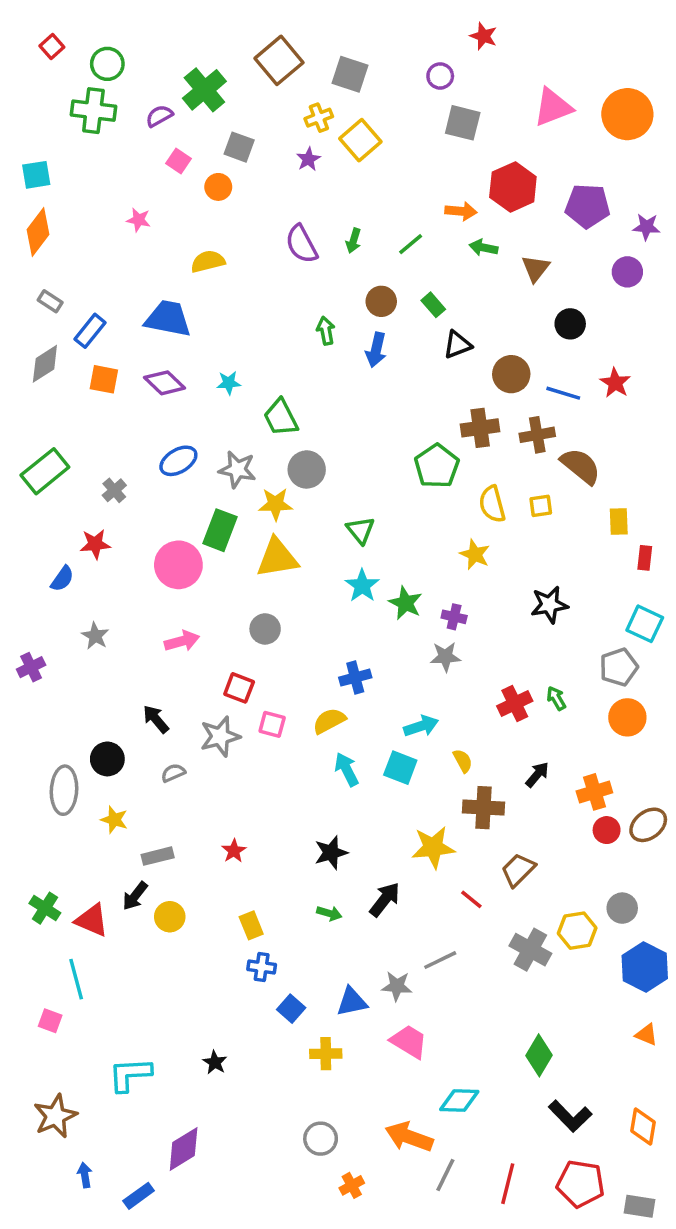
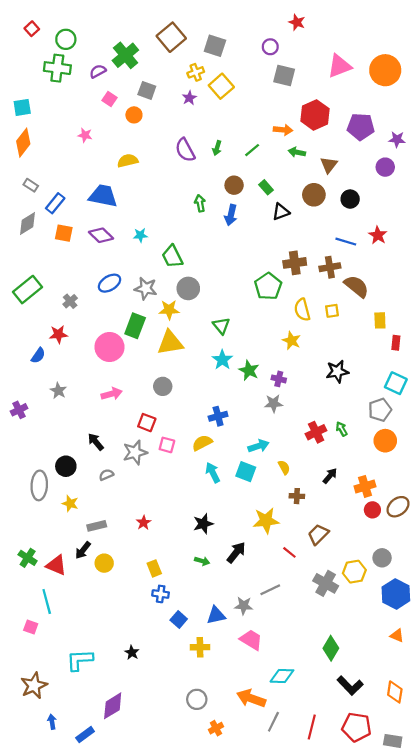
brown circle: (511, 374) -> (314, 195), moved
brown cross: (484, 808) -> (297, 496), size x0.6

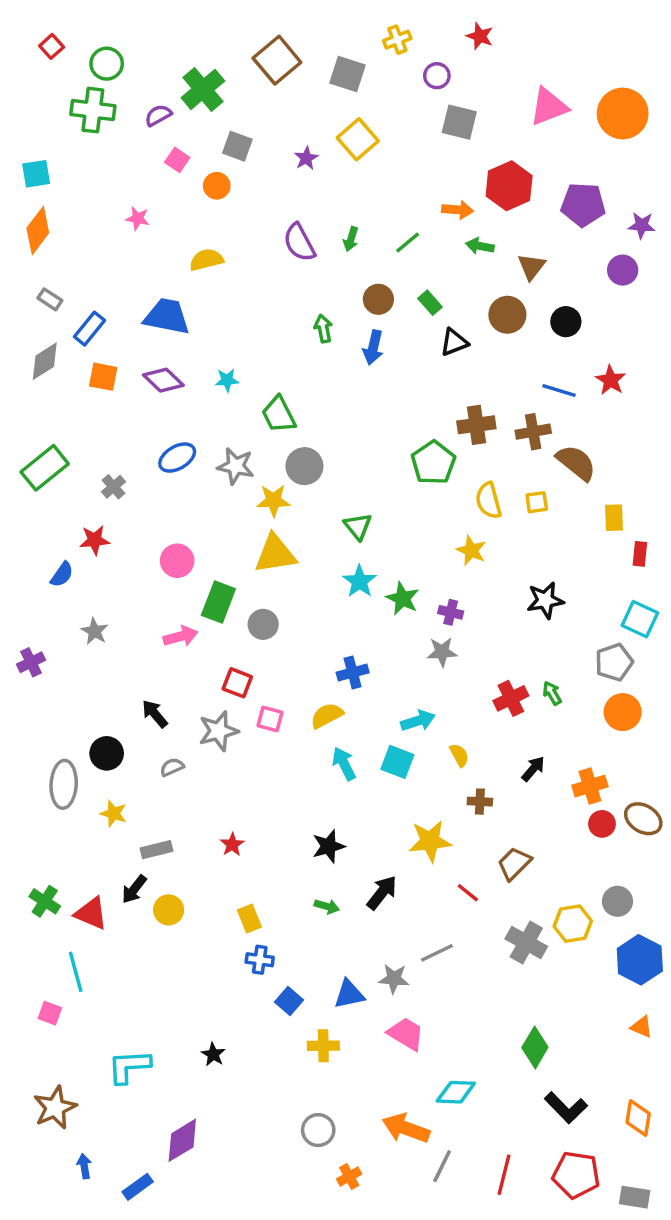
yellow cross: (196, 72) -> (397, 40), moved
green rectangle: (135, 326) -> (218, 602), moved
pink circle: (109, 347) -> (177, 561), size x0.7
brown ellipse: (398, 507) -> (643, 819), turned 70

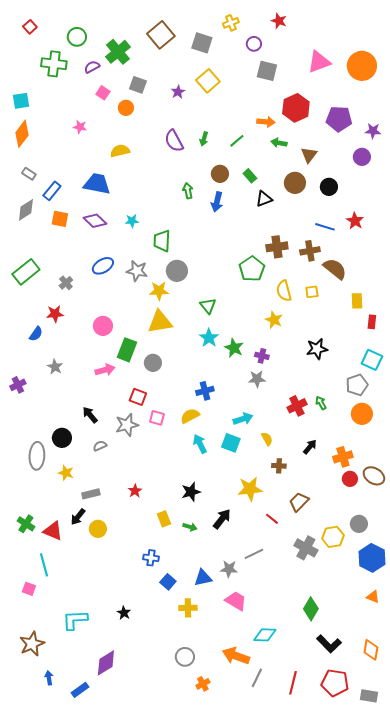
green circle: (107, 64) -> (77, 37), moved
green trapezoid: (279, 415) -> (162, 241), turned 30
yellow rectangle: (249, 918) -> (164, 519), moved

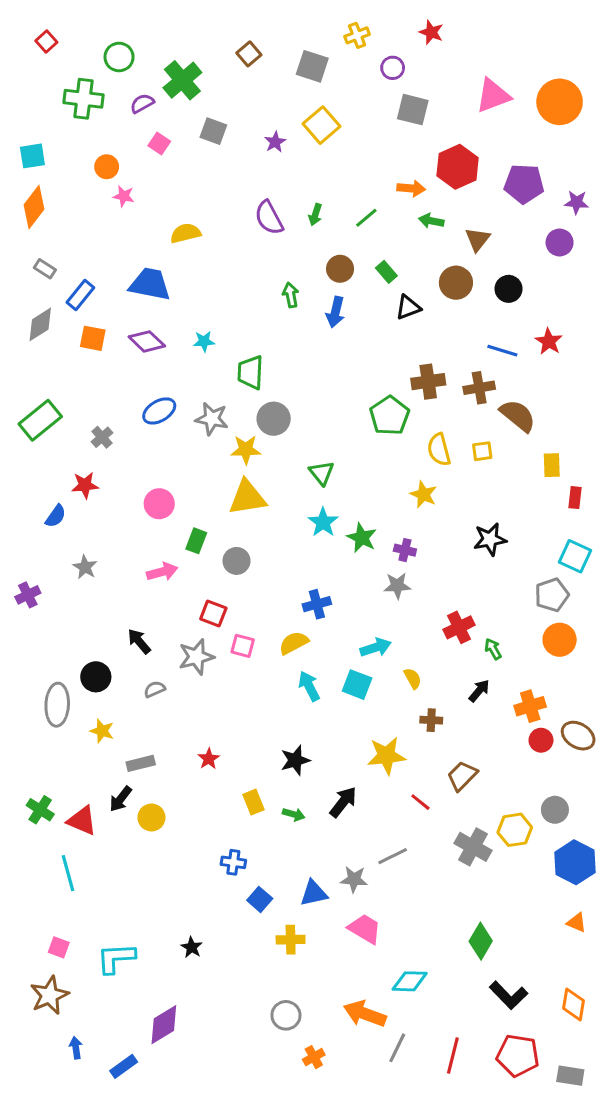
brown square: (161, 35) -> (249, 54), size x0.6
orange circle: (126, 108) -> (107, 167), moved
green rectangle: (127, 350) -> (196, 541), size x0.7
green arrow: (321, 403) -> (493, 649), moved
pink square: (29, 589) -> (59, 947), moved

